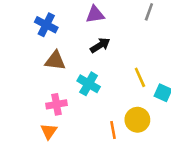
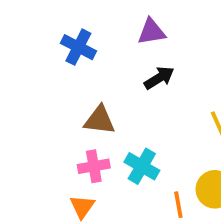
brown triangle: (55, 61) -> (100, 120), moved
cyan cross: (89, 84) -> (142, 166), moved

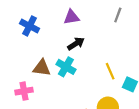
pink cross: (94, 166) -> (24, 91), moved
cyan cross: (142, 166) -> (66, 67), moved

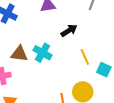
black arrow: (76, 44) -> (69, 31), moved

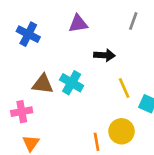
black arrow: (69, 31) -> (104, 55), turned 35

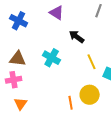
purple triangle: (78, 24) -> (57, 13), turned 42
black arrow: (104, 55) -> (77, 37), turned -147
brown triangle: (43, 84) -> (18, 59), moved

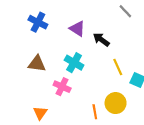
gray line: (99, 11) -> (125, 11), turned -64
purple triangle: (57, 13) -> (77, 29), moved
pink cross: (14, 80) -> (62, 87), moved, turned 35

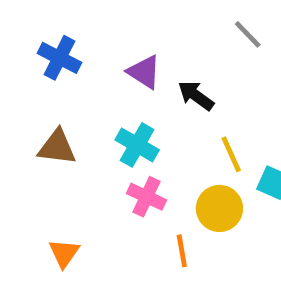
pink cross: (62, 87) -> (147, 197), moved
yellow circle: (116, 103) -> (219, 208), moved

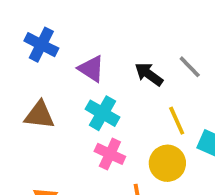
gray line: (248, 34) -> (190, 67), moved
purple triangle: (144, 72) -> (91, 69), moved

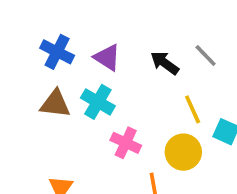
blue cross: (41, 45) -> (57, 52), moved
cyan cross: (102, 113) -> (98, 102), moved

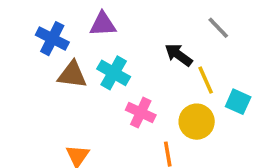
blue cross: (57, 52) -> (52, 39), moved
purple triangle: (107, 57) -> (103, 24), moved, turned -36
black arrow: (165, 63) -> (179, 55), moved

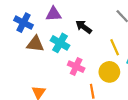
black arrow: (179, 55) -> (84, 27), moved

